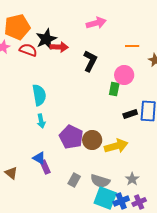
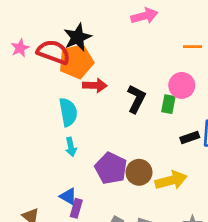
orange pentagon: (17, 27) -> (76, 61), moved
red arrow: (59, 47) -> (95, 85), moved
red semicircle: (28, 50) -> (53, 52), size x1.4
black L-shape: (90, 61) -> (136, 99), moved
purple rectangle: (45, 167) -> (76, 208), turned 40

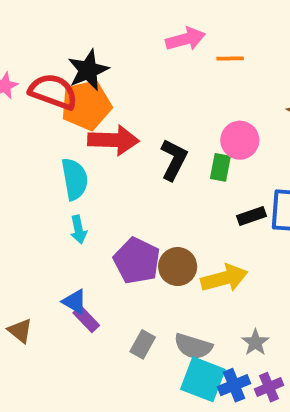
orange line: (192, 47) -> (230, 59), moved
red arrow: (95, 85) -> (113, 140), size x1.4
purple rectangle: (76, 208) -> (86, 319), turned -60

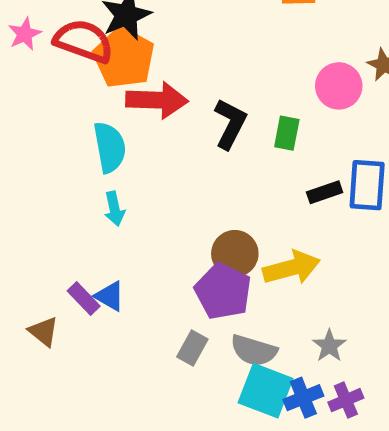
orange pentagon: (86, 105) -> (124, 58), turned -30
pink circle: (240, 140) -> (339, 86), moved
purple pentagon: (137, 261) -> (223, 291), moved
purple rectangle: (86, 319) -> (84, 298), moved

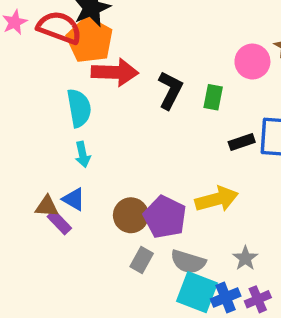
brown circle: (235, 254) -> (131, 215), moved
blue triangle: (110, 296) -> (74, 199), moved
brown triangle: (44, 332) -> (47, 206), moved, turned -35

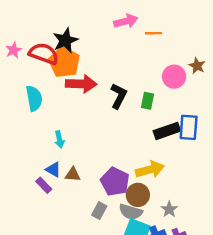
cyan semicircle: (79, 108) -> (34, 98), moved
black rectangle: (242, 142) -> (167, 131), size x1.5
brown triangle: (47, 206) -> (73, 174), moved
brown circle: (131, 215) -> (138, 195), moved

